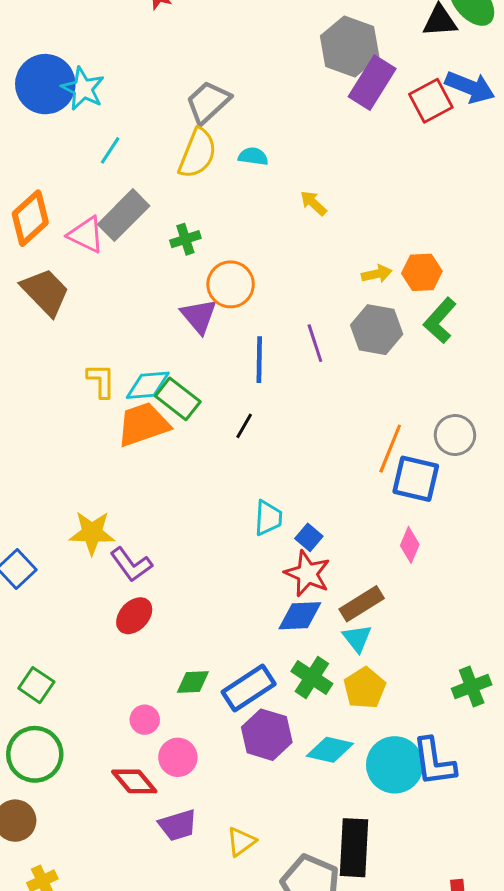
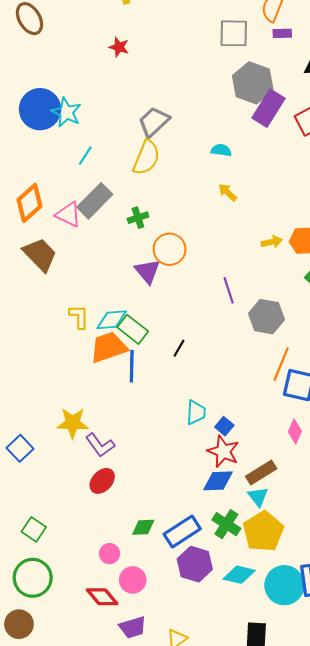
cyan semicircle: (253, 156) -> (221, 150), moved
gray hexagon: (377, 330) -> (266, 317), moved
blue line: (259, 360) -> (132, 366), moved
yellow pentagon: (365, 688) -> (263, 531), size x1.4

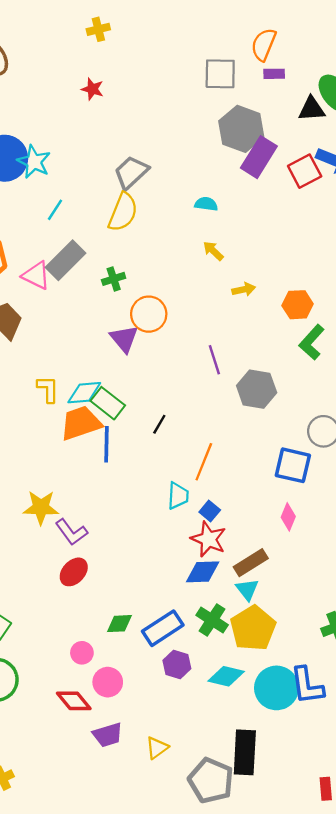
yellow arrow: (272, 242) -> (244, 289), moved
orange line: (281, 364) -> (204, 462), moved
purple hexagon: (195, 564) -> (177, 665), size x0.7

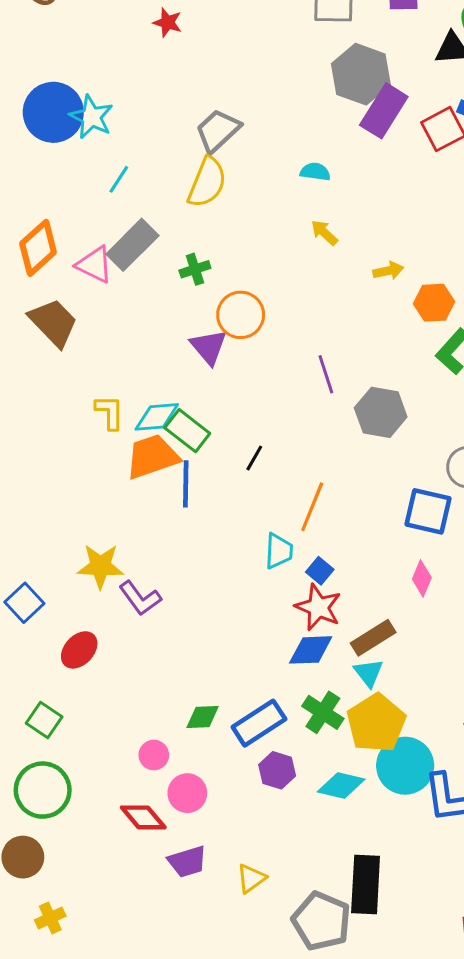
yellow arrow: (244, 289) -> (388, 271), moved
red ellipse: (74, 572) -> (79, 650), moved
cyan circle: (276, 688) -> (405, 766), moved

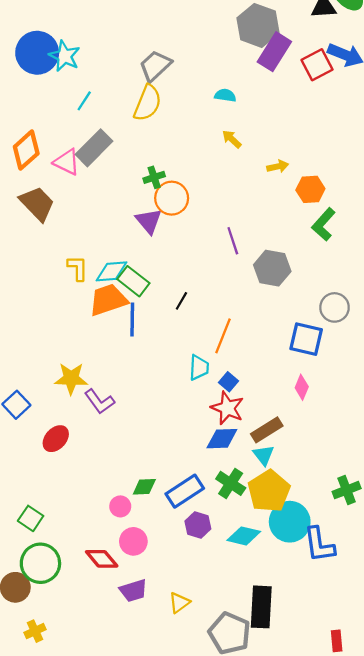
green cross: (195, 269) -> (154, 177), moved
green square: (44, 720) -> (31, 518), moved
pink circle: (154, 755) -> (120, 506), moved
green circle: (43, 790) -> (40, 563), moved

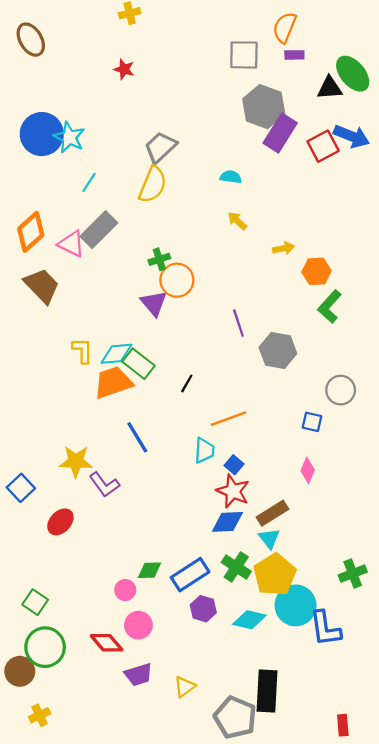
blue line: (132, 319) -> (137, 437), moved, turned -32
orange line: (223, 336) -> (229, 419), turned 48
blue square: (306, 339) -> (312, 422), size x0.6

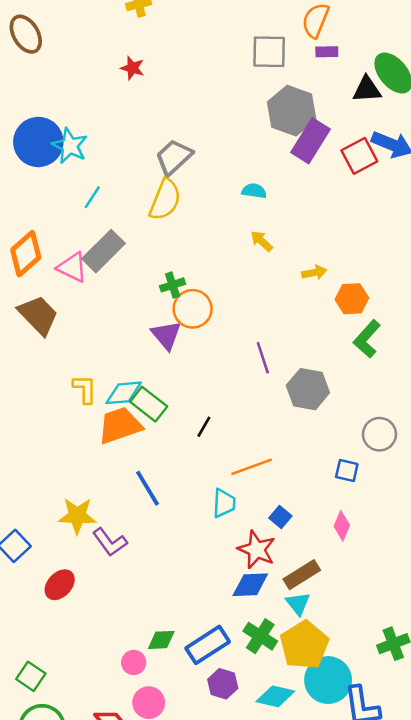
blue square: (234, 465) -> (280, 517), moved

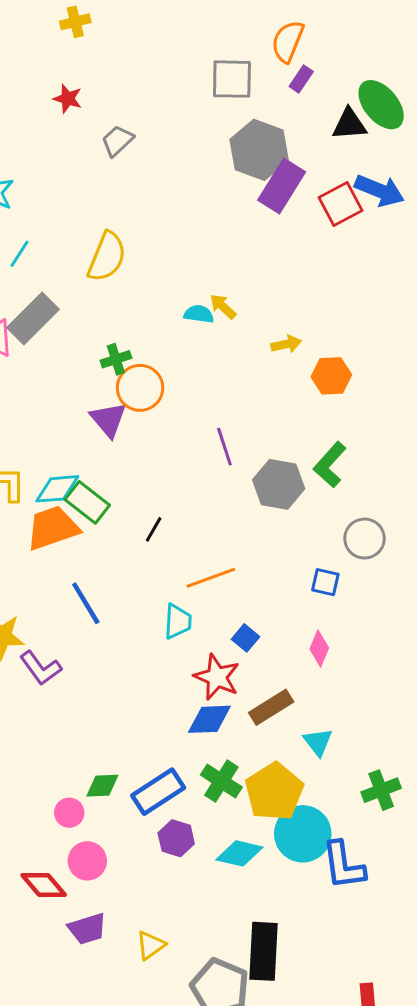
purple rectangle: (327, 52) -> (301, 79), turned -55
gray trapezoid: (174, 157) -> (117, 141), moved, size x0.7
cyan semicircle: (254, 191) -> (199, 314), moved
green L-shape: (367, 339) -> (330, 465), moved
cyan triangle: (298, 604) -> (318, 742), moved

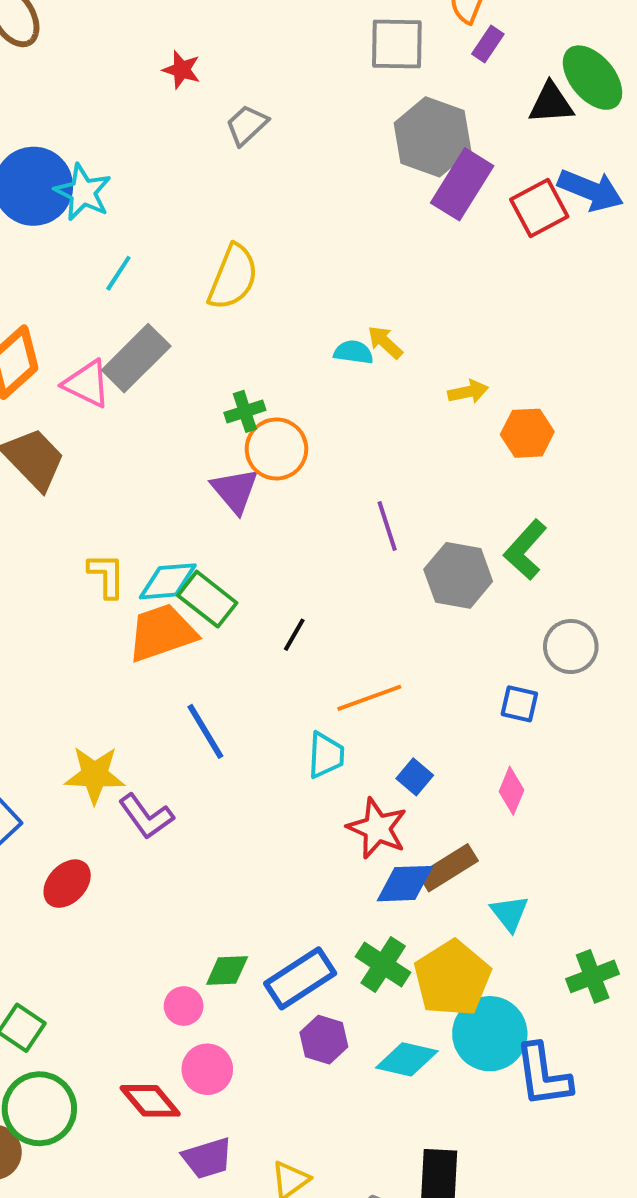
blue diamond: (209, 719) -> (405, 884), moved

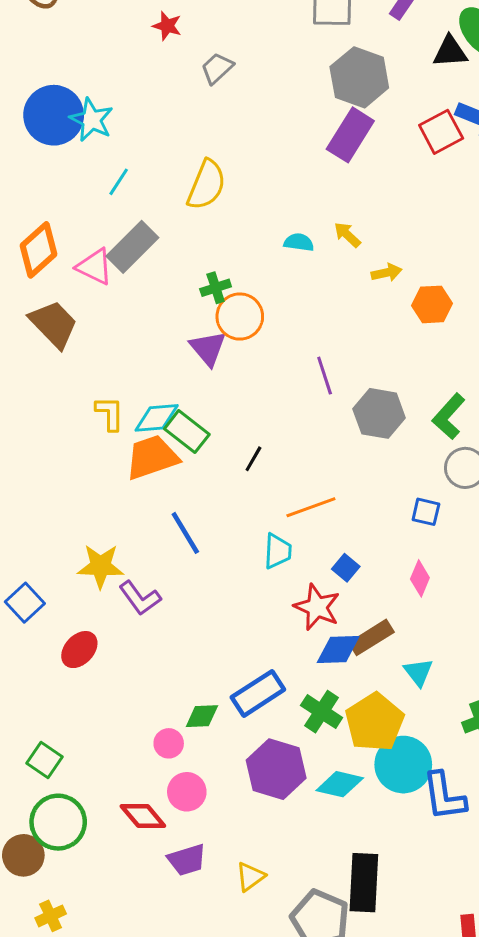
purple rectangle: (462, 184) -> (350, 135), moved
yellow arrow: (385, 342) -> (347, 235), moved
green L-shape: (525, 550) -> (449, 416), moved
blue rectangle: (300, 978) -> (258, 693), moved
purple hexagon: (324, 1040) -> (276, 769), size x1.6

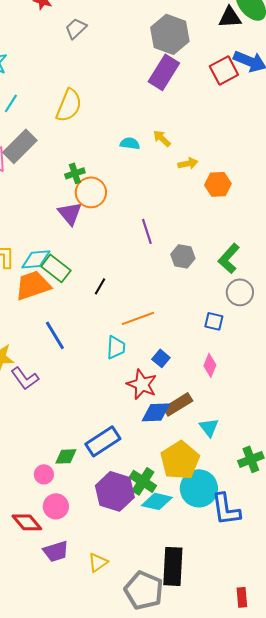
gray hexagon: (379, 413) -> (183, 256), size x0.7
green cross: (322, 712) -> (143, 481), moved

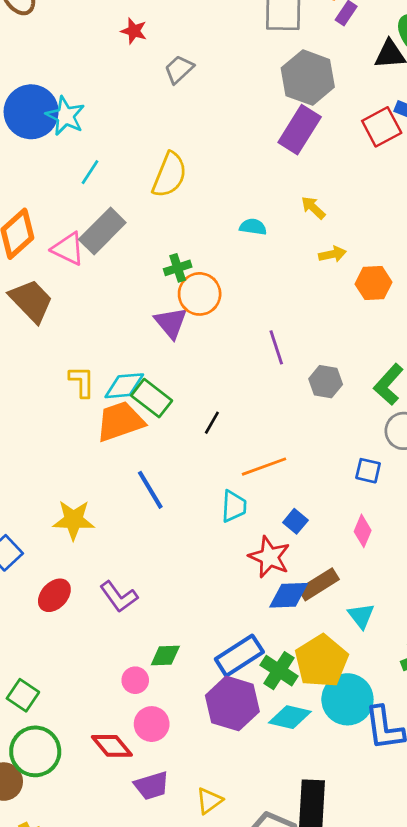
yellow arrow: (162, 138) -> (313, 208), moved
purple L-shape: (25, 378) -> (119, 597), moved
blue rectangle: (103, 441) -> (239, 656), moved
green cross: (143, 481) -> (279, 671), moved

